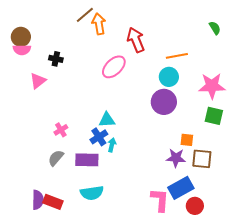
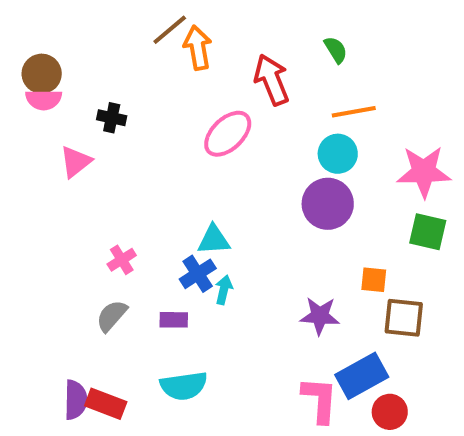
green semicircle: (215, 28) -> (336, 50), moved
purple star: (176, 158) -> (320, 316), moved
purple rectangle: (87, 160) -> (174, 320), size x0.6

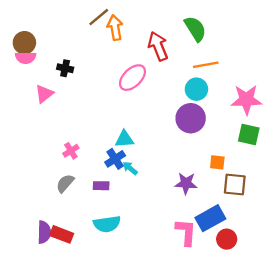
green semicircle: (336, 50) -> (195, 29), size x1.6
cyan arrow: (224, 290) -> (130, 168), turned -63

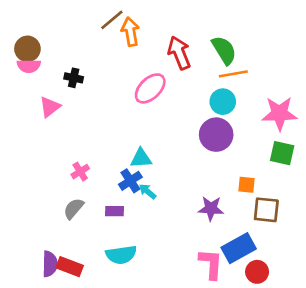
green semicircle: (195, 29) -> (224, 50), moved

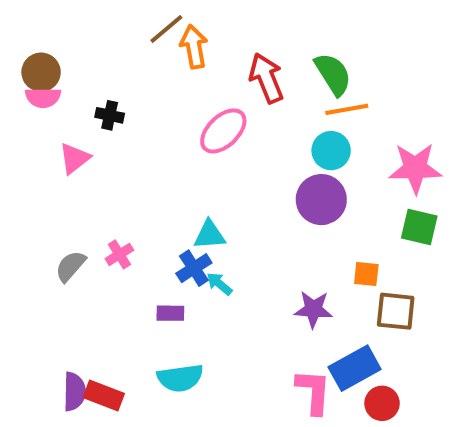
gray semicircle: (74, 209) -> (70, 266), moved

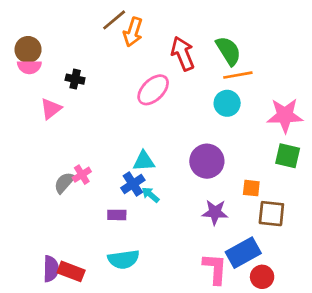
orange arrow: (194, 47) -> (133, 32), turned -152
purple circle: (321, 200) -> (207, 161), moved
gray semicircle: (70, 266) -> (64, 183), moved

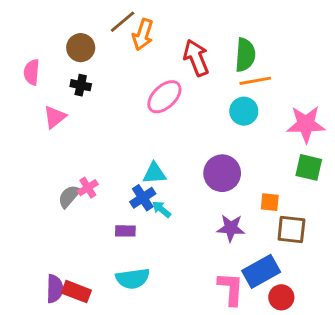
brown circle: (28, 49) -> (81, 48), moved
green semicircle: (228, 51) -> (245, 55), turned 36
pink semicircle: (29, 67) -> (32, 72), turned 95

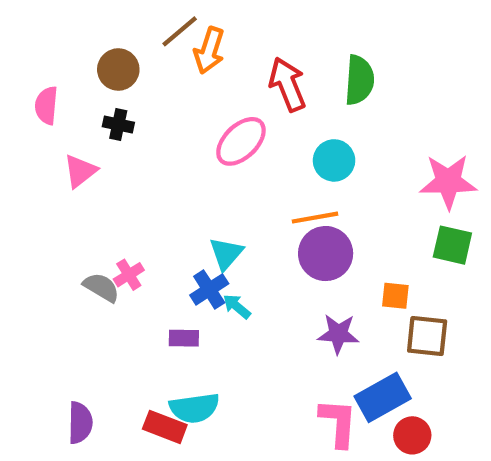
orange line: (255, 81) -> (315, 218), moved
cyan circle: (244, 111) -> (334, 160), moved
cyan triangle: (154, 173) -> (226, 254), turned -45
gray semicircle: (69, 196) -> (101, 287), turned 80
red rectangle: (76, 292) -> (165, 427), moved

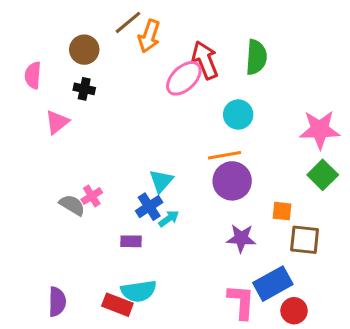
pink ellipse: (241, 141) -> (184, 78), moved
green square: (452, 245) -> (323, 175), turned 32
cyan arrow: (237, 306) -> (169, 219), turned 105

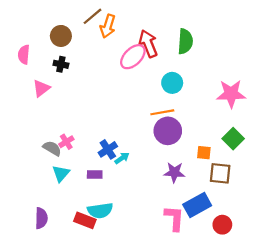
green square: (323, 175) -> (233, 139), moved
cyan triangle: (161, 181) -> (61, 173), moved
red circle: (294, 311) -> (222, 225), moved

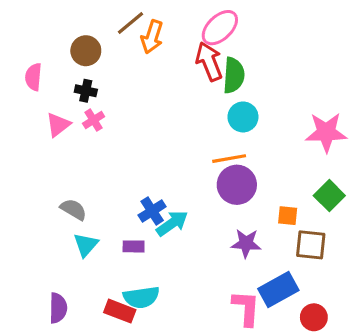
green semicircle: (185, 41) -> (234, 75), moved
pink ellipse: (133, 57) -> (220, 28), moved
pink cross: (66, 142) -> (94, 120), moved
cyan arrow: (122, 158) -> (172, 223), size x1.5

